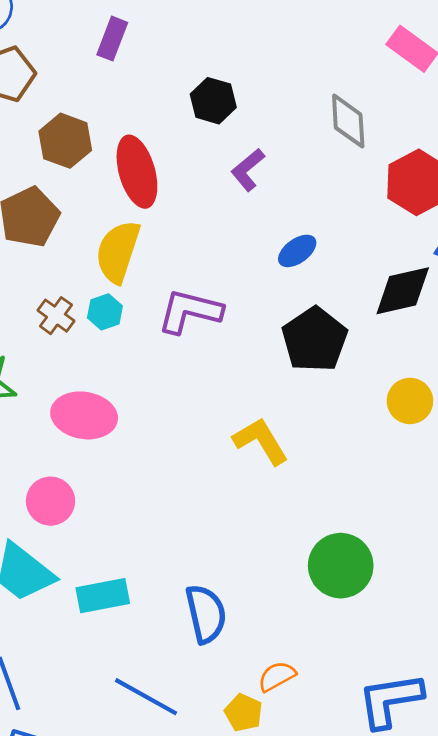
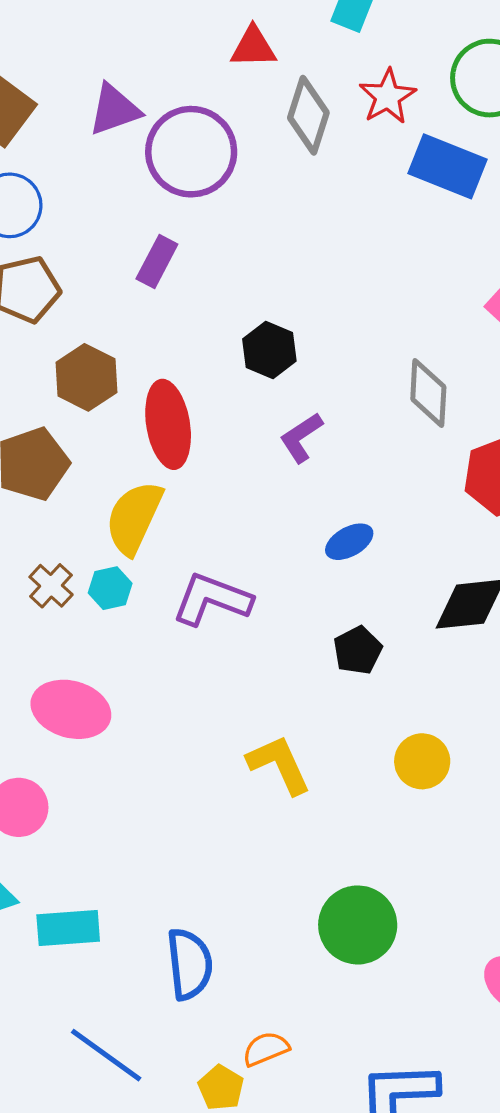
black pentagon: (315, 340) -> (358, 650), size x0.6
yellow circle: (410, 401) -> (422, 761), moved

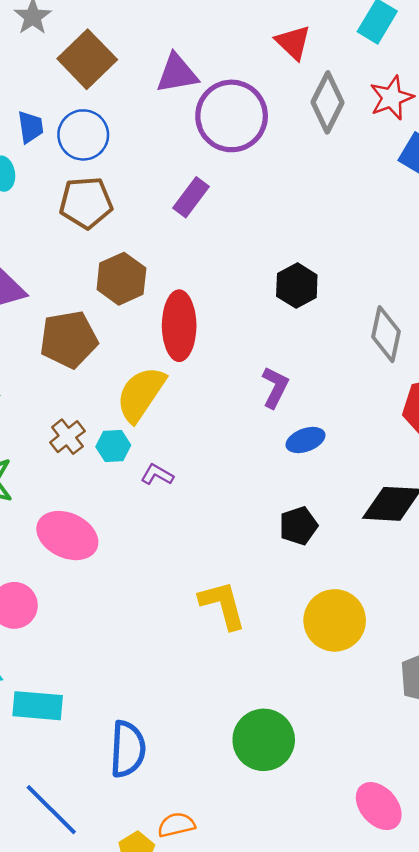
red triangle: (253, 47) -> (293, 42), turned 36
black hexagon: (269, 350) -> (297, 286), moved
purple L-shape: (301, 438) -> (275, 387), moved, turned 141
purple L-shape: (212, 599) -> (157, 475), moved, size x0.5
yellow circle: (422, 761) -> (335, 620), size x1.4

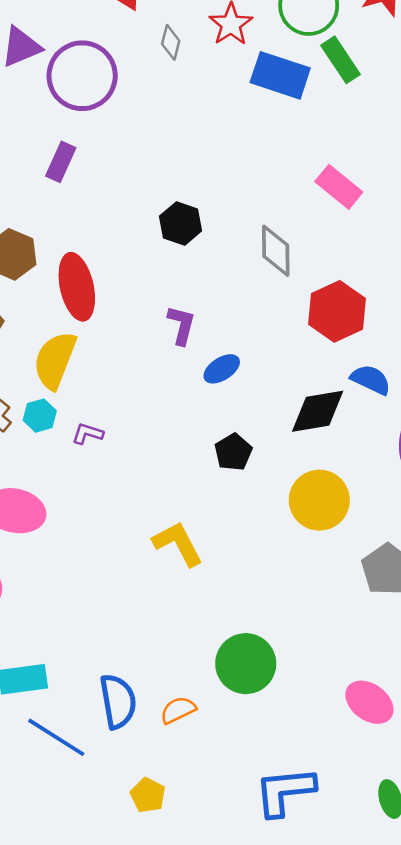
gray diamond: (327, 102) -> (171, 42), size x0.6
yellow circle: (335, 620) -> (319, 500), moved
blue line: (51, 810) -> (56, 737), moved
orange semicircle: (176, 825) -> (178, 710), moved

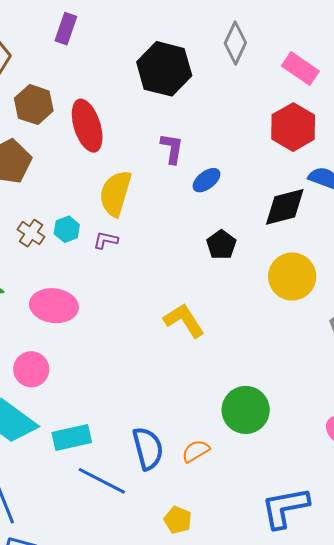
pink rectangle: (339, 187) -> (300, 69), moved
black hexagon: (181, 224) -> (164, 69), size x1.6
gray diamond: (276, 251) -> (235, 43), moved, turned 30
yellow semicircle: (55, 360) -> (115, 193), moved

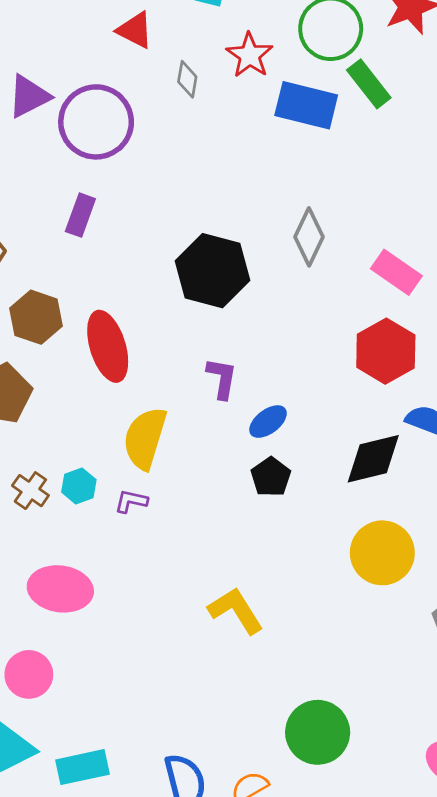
black pentagon: (221, 245) -> (271, 477), moved

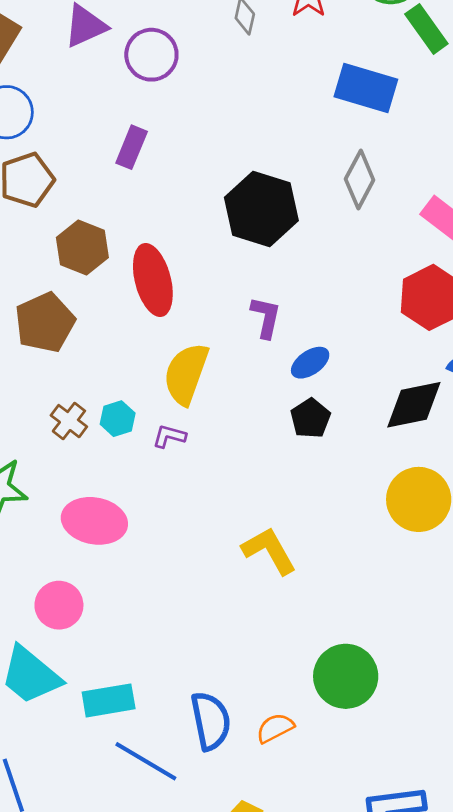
blue rectangle: (306, 105) -> (366, 88), moved
purple circle: (96, 122) -> (151, 55), size x0.7

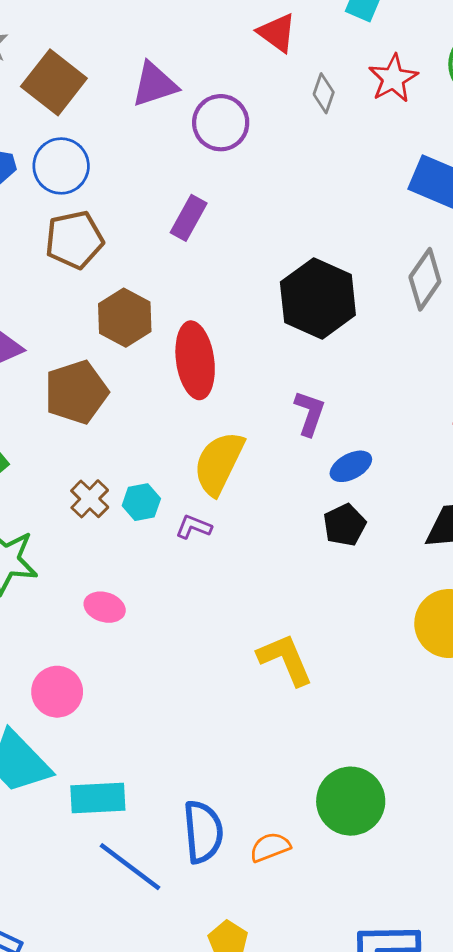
pink ellipse: (94, 521) -> (105, 607), size x0.6

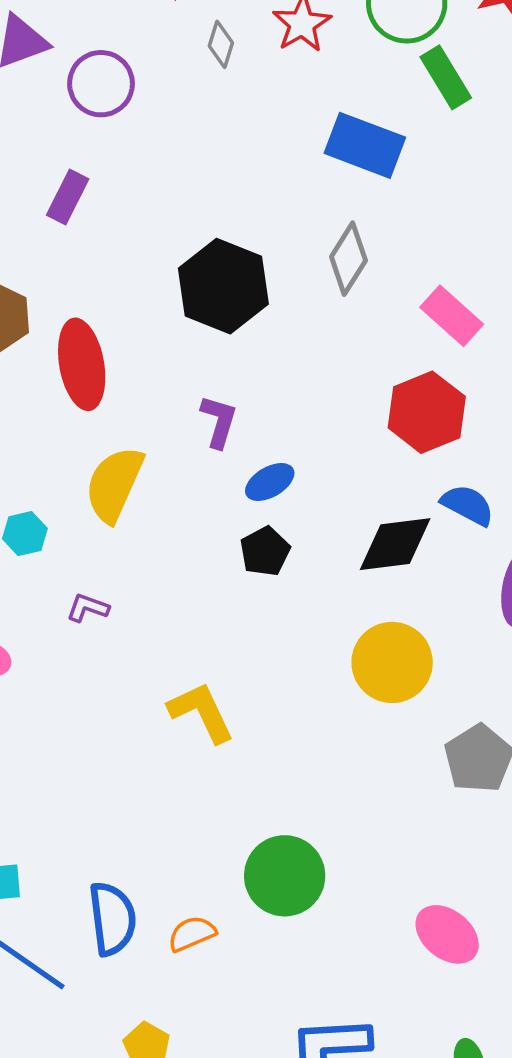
purple L-shape: (194, 527) -> (88, 608), moved

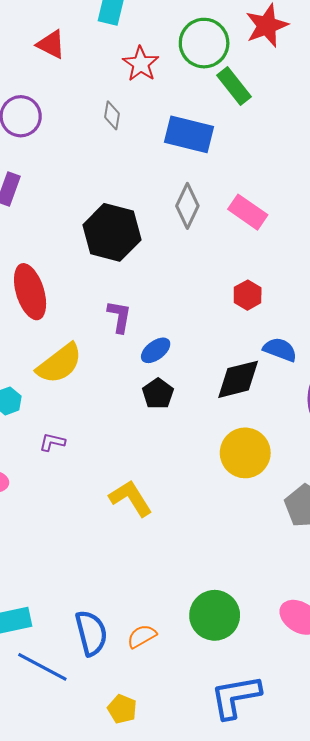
gray diamond: (221, 44) -> (112, 115), moved
pink rectangle: (452, 316) -> (248, 212), moved
red hexagon: (427, 412) -> (248, 295), size x0.6
yellow semicircle: (114, 484) -> (59, 364), turned -144
green circle: (285, 876) -> (215, 615), moved

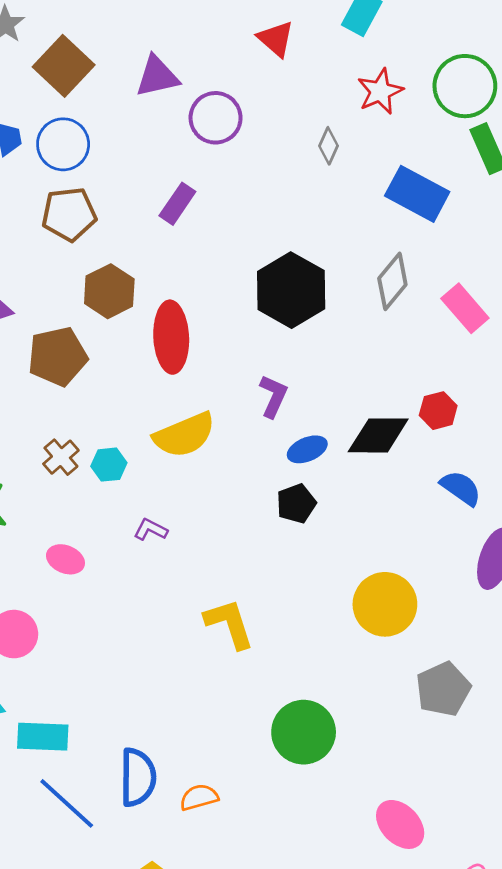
black diamond: (238, 379) -> (378, 435), moved
green circle: (215, 615) -> (304, 732), moved

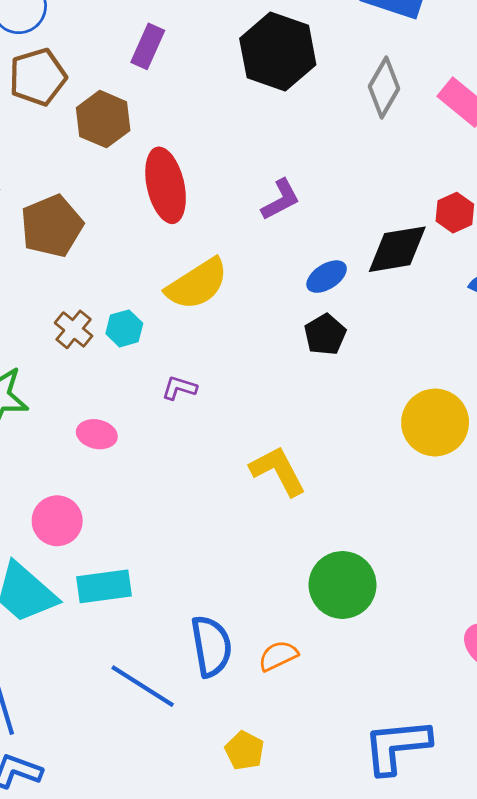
black hexagon: (291, 290) -> (278, 52), moved
brown hexagon: (109, 291) -> (103, 119), moved
purple L-shape: (273, 396) -> (281, 200), moved, turned 48
green circle: (304, 732) -> (343, 585), moved
cyan rectangle: (43, 737) -> (104, 586), moved

